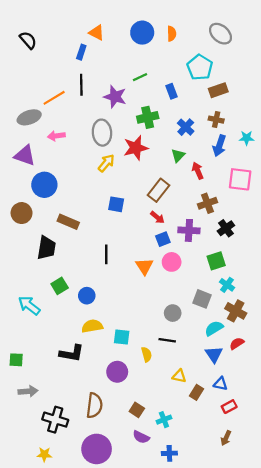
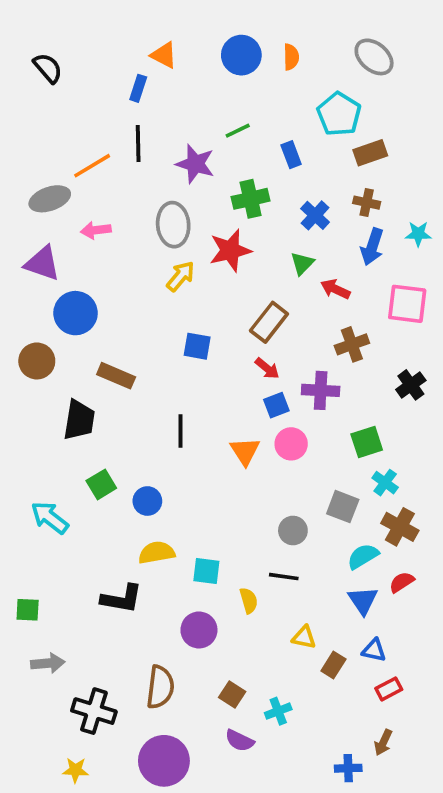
red arrow: (198, 171) -> (335, 289), turned -42
black cross: (226, 228) -> (411, 385), moved
blue cross: (169, 453) -> (348, 768), moved

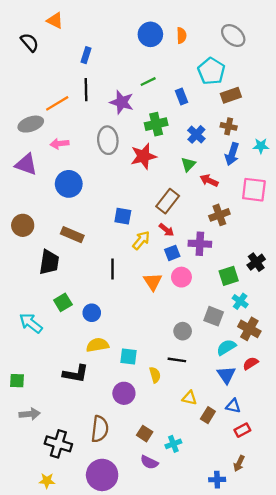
orange triangle: (164, 55) -> (55, 21), moved
yellow arrow: (181, 276) -> (141, 240), moved
blue circle: (76, 313) -> (69, 184), moved
black cross: (411, 385) -> (256, 262), moved

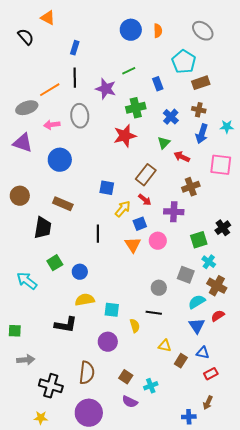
gray ellipse: (108, 140) -> (80, 116), moved
blue square: (172, 253) -> (140, 224), moved

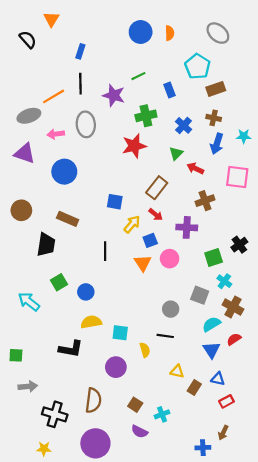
orange triangle: (48, 18) -> (51, 19), turned 35

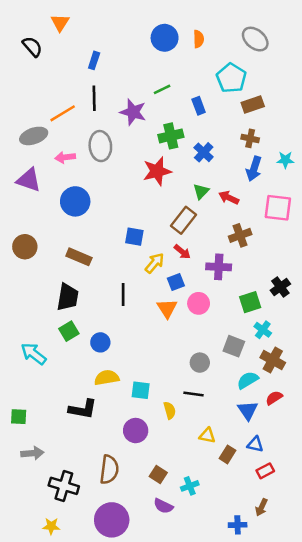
blue cross: (184, 125) -> (204, 152), moved
green triangle: (176, 153) -> (201, 191), moved
black trapezoid: (46, 245) -> (68, 297), moved

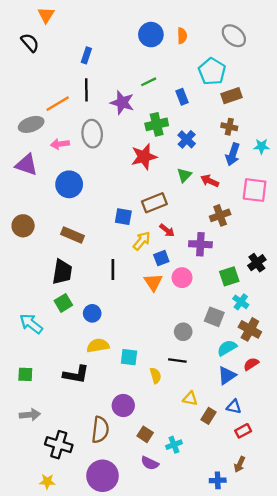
orange triangle: (60, 23) -> (46, 15), moved
brown rectangle: (183, 220) -> (154, 203), moved, turned 30
blue triangle: (248, 410) -> (227, 376), turned 30
green square: (19, 417) -> (25, 374), moved
purple circle: (136, 431) -> (123, 406), moved

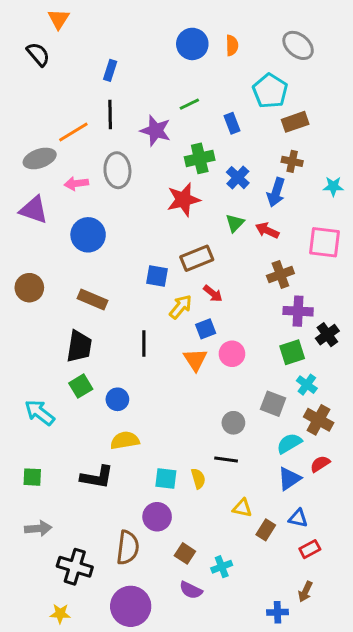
blue arrow: (233, 154) -> (276, 192), moved
purple cross: (200, 244) -> (298, 311), moved
cyan square: (129, 357) -> (166, 479), moved

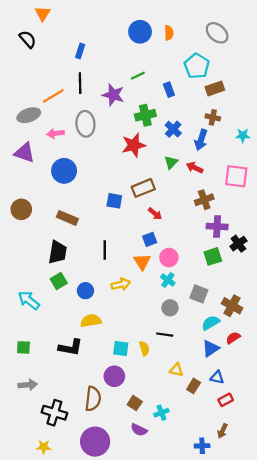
yellow arrow: (181, 307) -> (121, 284), moved, turned 36
cyan cross: (307, 385) -> (168, 280), moved

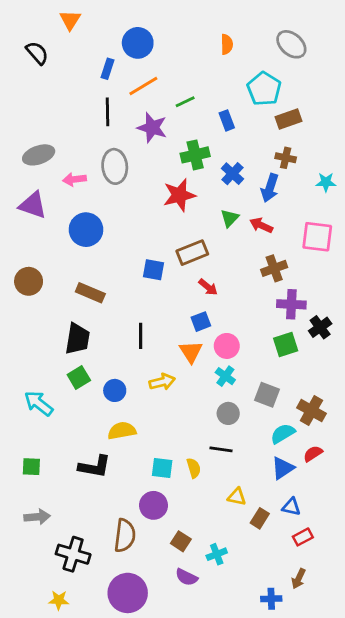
orange triangle: (43, 14) -> (70, 20), moved
blue circle: (140, 32) -> (138, 43), moved
orange line: (53, 96) -> (143, 86), moved

